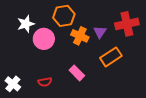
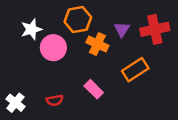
purple triangle: (100, 32) -> (122, 29), moved

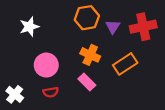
orange hexagon: (78, 20) -> (87, 18), moved
orange cross: (97, 44) -> (90, 55), moved
pink circle: (53, 48) -> (46, 65), moved

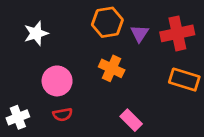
orange rectangle: (125, 64) -> (184, 80), moved, turned 50
pink rectangle: (87, 82) -> (131, 120), moved
white cross: (15, 94) -> (18, 117), turned 30

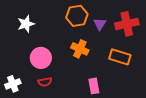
orange rectangle: (184, 80) -> (120, 57), moved
pink rectangle: (131, 120) -> (94, 86), turned 35

